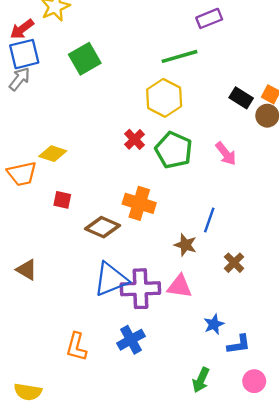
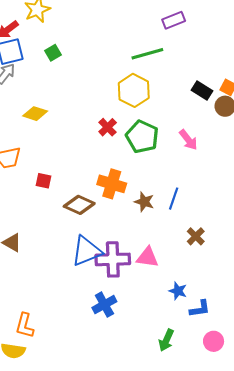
green square: (85, 59) -> (53, 53), moved, size x0.6
yellow diamond: (53, 154) -> (35, 114), moved
brown star: (185, 245) -> (144, 202), moved
blue star: (214, 324) -> (178, 291), turned -30
orange L-shape: (76, 347) -> (25, 326), moved

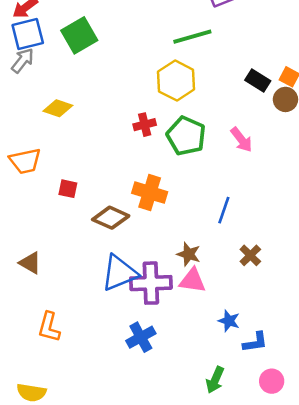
green square: (53, 53) -> (79, 35), size x1.8
red cross: (108, 127) -> (145, 125), turned 30
brown star: (144, 202) -> (189, 254), moved
orange L-shape: (25, 326) -> (49, 327), moved

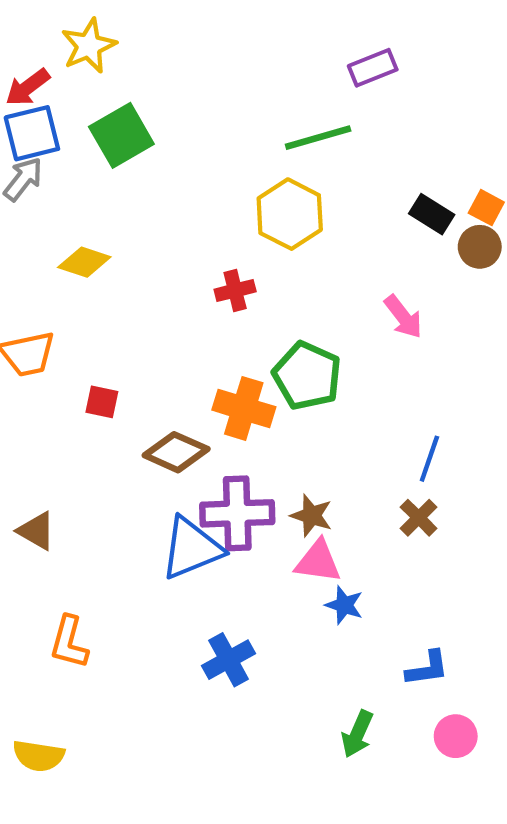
green pentagon: (186, 136) -> (307, 376), moved
blue line: (224, 210) -> (429, 459), moved
purple cross: (151, 283) -> (237, 513), moved
blue star: (229, 321) -> (344, 605), moved

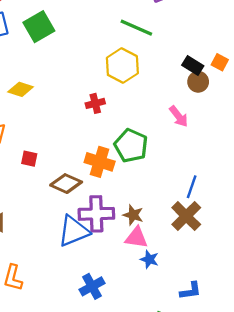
green line: (318, 138) -> (136, 28), turned 40
brown circle: (480, 247) -> (198, 82), moved
brown cross: (419, 518) -> (186, 216), size x1.6

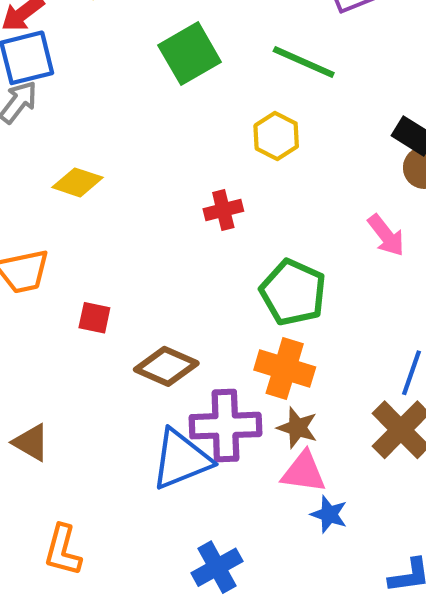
green square: (39, 27) -> (190, 54), moved
yellow hexagon: (122, 66) -> (276, 136), size x0.7
orange cross: (100, 162) -> (285, 368), moved

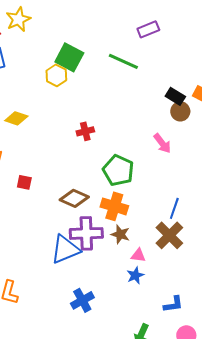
green square: (190, 54) -> (69, 57), turned -32
yellow hexagon: (276, 136) -> (56, 75), moved
brown diamond: (166, 366) -> (74, 198), moved
pink triangle: (304, 472) -> (138, 255), moved, size x0.7
blue star: (329, 514) -> (135, 275), turned 30

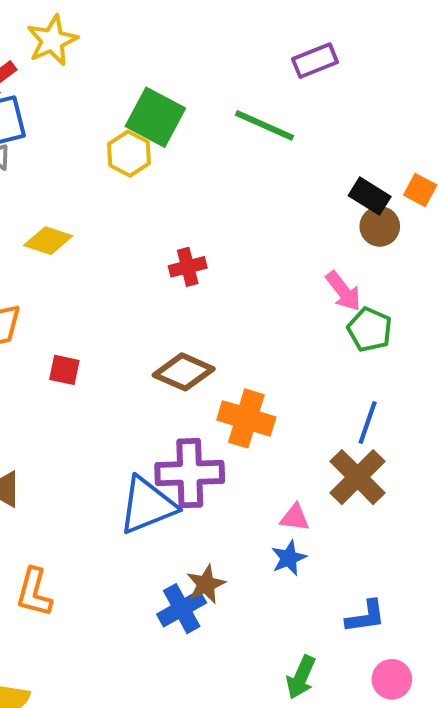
green pentagon: (118, 170) -> (370, 330), moved, size x0.7
brown diamond: (74, 198) -> (184, 372), moved
brown star: (120, 234) -> (206, 584), moved, turned 30

